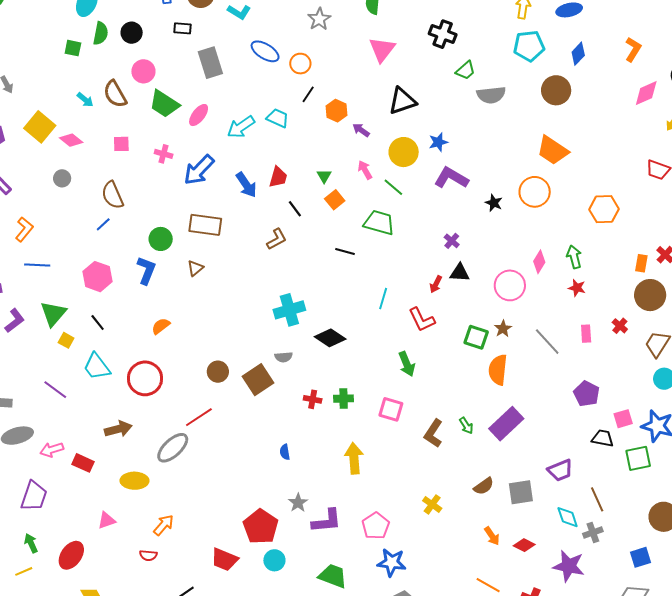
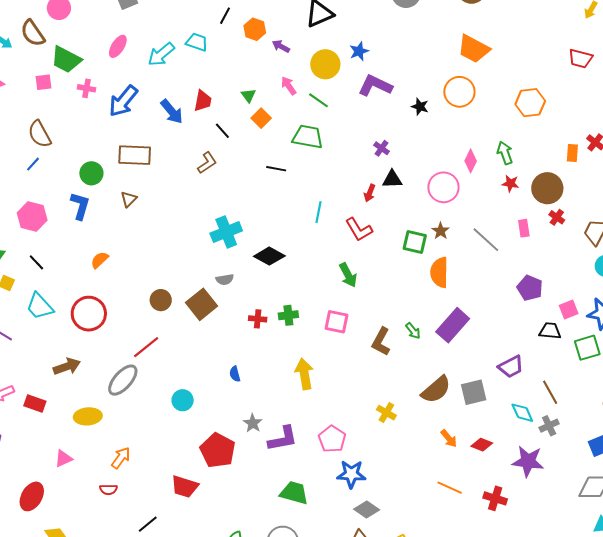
green trapezoid: (164, 104) -> (66, 59), moved
brown circle: (650, 295) -> (547, 188), moved
brown semicircle: (484, 486) -> (436, 390), size x1.5
cyan circle: (274, 560) -> (183, 400), moved

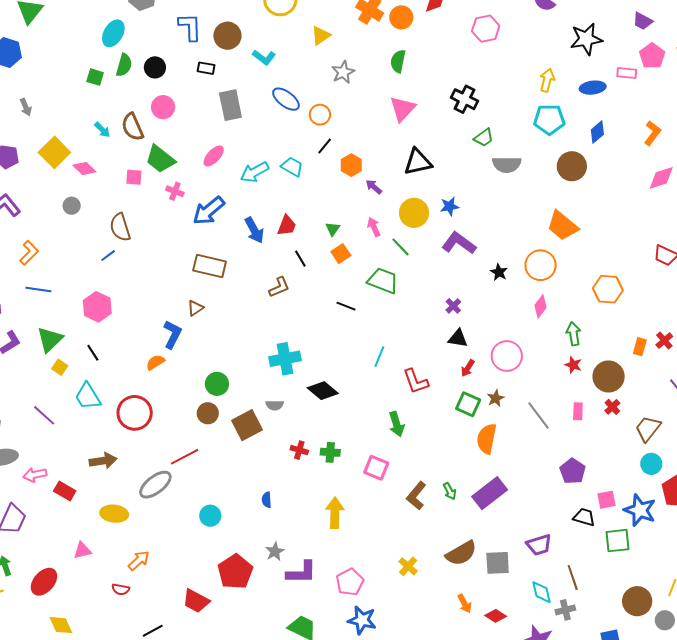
pink diamond: (471, 161) -> (540, 306), moved
green circle: (91, 173) -> (217, 384), moved
red arrow: (370, 193) -> (468, 368), moved
blue L-shape: (80, 206) -> (172, 334), moved

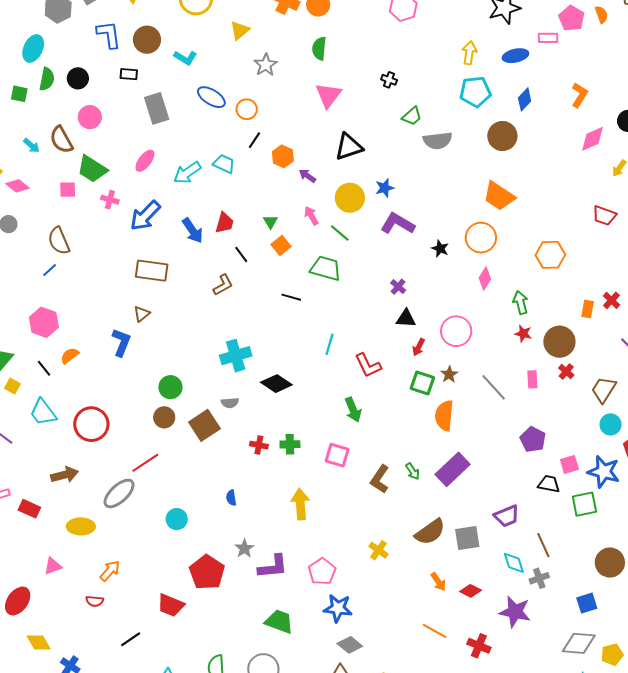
black cross: (464, 99) -> (389, 80), size x0.6
orange semicircle: (155, 362) -> (70, 356), moved

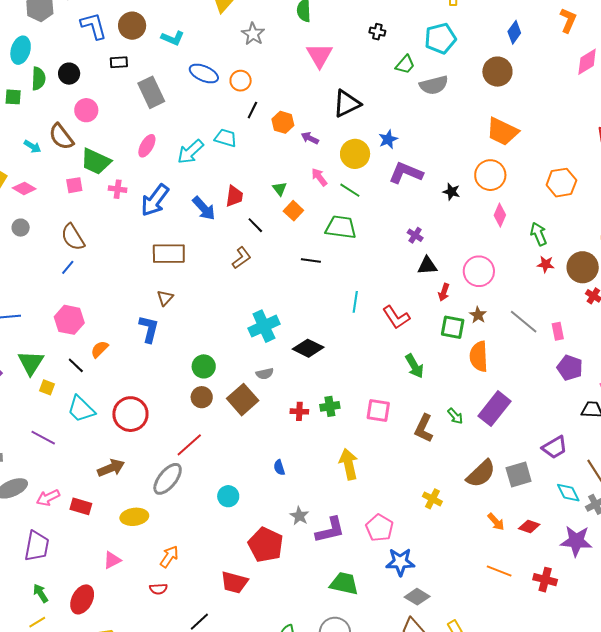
cyan pentagon: (475, 92) -> (440, 38), moved
pink rectangle: (532, 379) -> (558, 331), moved
green arrow: (353, 410) -> (414, 366), moved

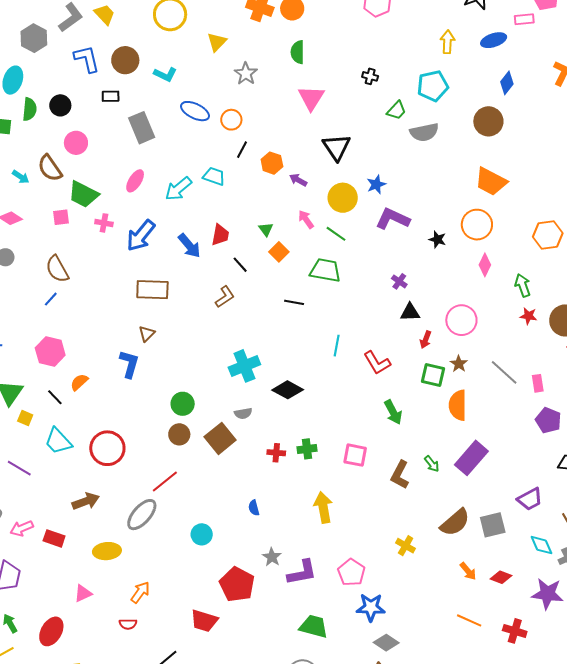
black triangle: (347, 104) -> (336, 147), turned -40

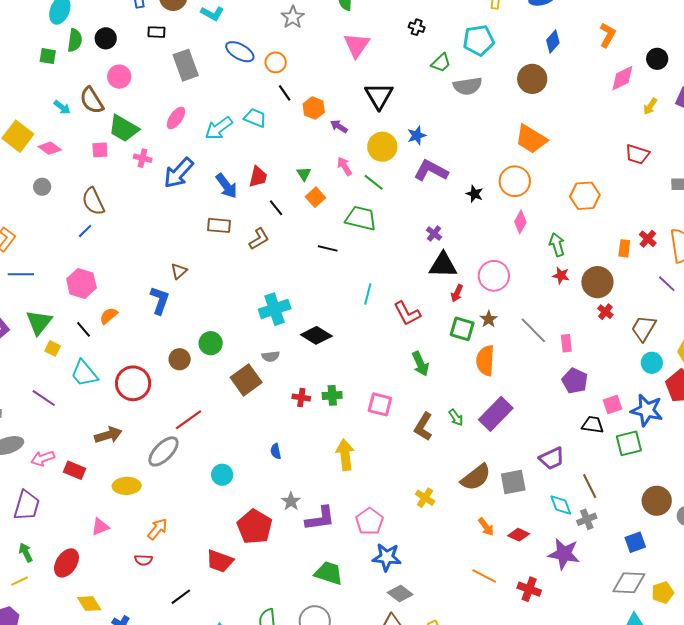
black line: (242, 150) -> (285, 93), turned -66
brown rectangle: (152, 290) -> (219, 225), moved, size x0.7
black triangle: (410, 312) -> (443, 265), size x1.4
brown circle: (179, 434) -> (180, 359), moved

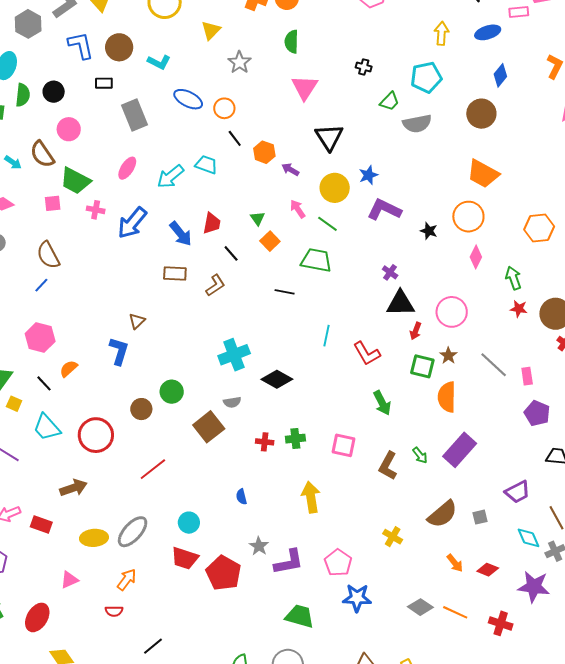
gray ellipse: (163, 451) -> (133, 532), moved
gray square: (513, 482) -> (480, 517), size x0.6
red trapezoid: (220, 561) -> (185, 558), moved
gray diamond: (400, 593) -> (420, 607), moved

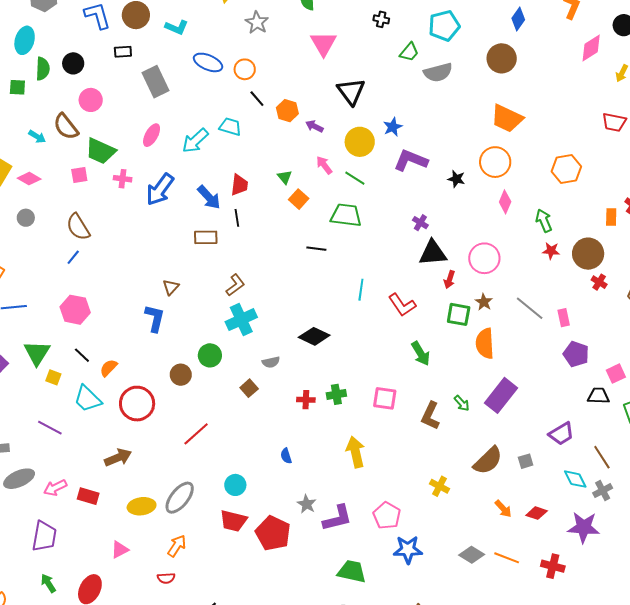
black line: (231, 253) -> (237, 218), moved, turned 36
brown L-shape: (215, 285) -> (235, 285), moved
cyan cross: (234, 355) -> (241, 320), moved
orange semicircle: (69, 369) -> (109, 368), moved
brown square: (209, 427) -> (249, 388), size x0.6

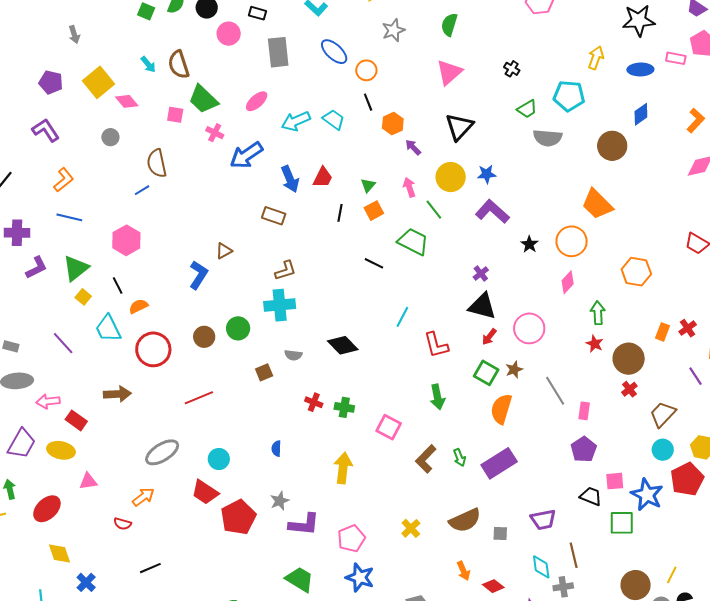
pink circle: (91, 100) -> (229, 34), moved
black line: (237, 218) -> (340, 213), moved
yellow ellipse: (142, 506) -> (61, 450), moved

